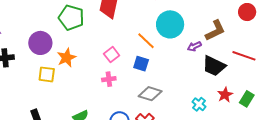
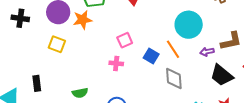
orange line: (146, 41) -> (173, 49), moved
orange star: (67, 58) -> (83, 20), moved
gray diamond: (150, 94) -> (174, 78), moved, turned 55

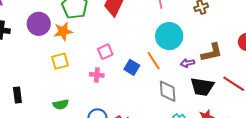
yellow square: (57, 44) -> (60, 61), moved, turned -36
black trapezoid: (222, 75) -> (202, 87), turned -30
gray diamond: (174, 78) -> (168, 91), moved

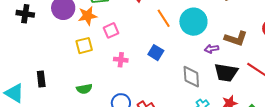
pink square: (105, 52) -> (111, 30), moved
brown L-shape: (212, 52) -> (236, 38), turned 30
orange line: (154, 61) -> (164, 18), moved

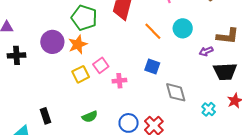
cyan circle: (193, 22) -> (183, 28), size x0.7
pink square: (111, 30) -> (101, 65), moved
gray diamond: (191, 77) -> (176, 92), moved

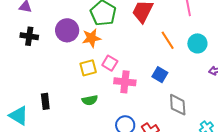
pink square: (101, 65) -> (110, 63), turned -35
pink cross: (119, 81) -> (125, 82), size x1.5
green semicircle: (90, 117) -> (90, 100), moved

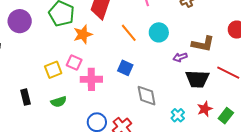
purple circle: (67, 30) -> (20, 21), moved
orange star: (91, 38) -> (83, 34), moved
black rectangle: (45, 101) -> (26, 97), moved

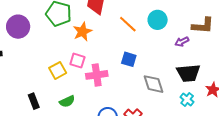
black trapezoid: (197, 79) -> (188, 73), moved

